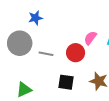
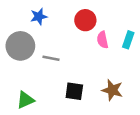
pink semicircle: (90, 38) -> (103, 40), turned -48
red circle: (76, 53) -> (85, 20), moved

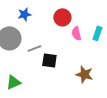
gray line: (51, 58) -> (34, 48), turned -32
black square: (74, 91) -> (49, 60), moved

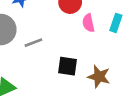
black square: (49, 60) -> (67, 66), moved

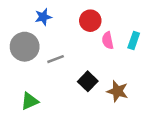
black square: (67, 66) -> (88, 81), turned 36

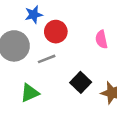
red circle: (90, 21) -> (56, 32), moved
green triangle: (30, 101) -> (30, 93), moved

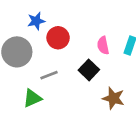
gray line: (47, 59) -> (49, 75), moved
black square: (81, 82) -> (89, 70), moved

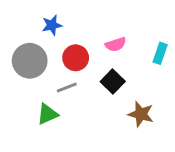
red circle: (58, 38) -> (76, 58), moved
pink semicircle: (103, 45) -> (116, 44), moved, turned -96

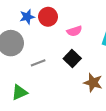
red circle: (76, 58) -> (48, 17), moved
green triangle: (47, 114) -> (19, 92), moved

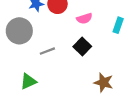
brown star: (93, 83) -> (104, 83), moved

